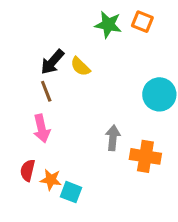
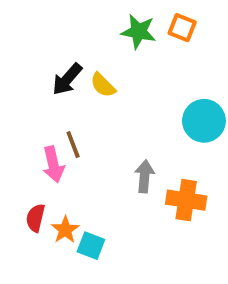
brown line: (46, 91) -> (73, 145), moved
orange star: (51, 180) -> (65, 230), turned 30

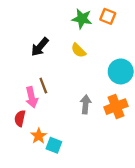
yellow semicircle: (103, 85) -> (78, 50), moved
orange cross: (186, 200) -> (116, 107), moved, turned -30
red semicircle: (35, 218) -> (20, 118), moved

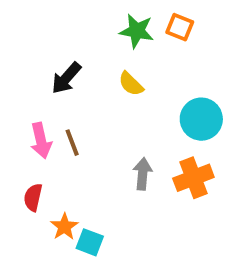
pink arrow: (32, 97) -> (41, 141), moved

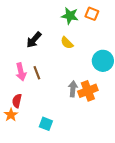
orange cross: (193, 178) -> (88, 91), moved
orange star: (64, 227) -> (11, 115), moved

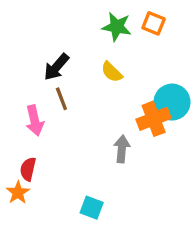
brown line: (37, 73) -> (61, 99), moved
orange cross: (88, 91) -> (154, 119), moved
cyan square: (46, 124) -> (92, 208), moved

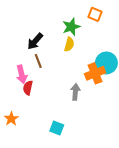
green star: (117, 27) -> (71, 27), moved, turned -30
yellow semicircle: (112, 72) -> (69, 44), turned -120
red semicircle: (28, 169) -> (28, 88), moved

